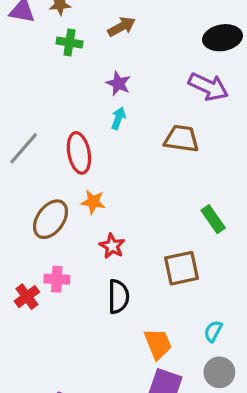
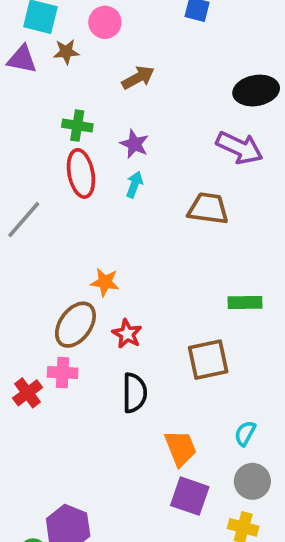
green cross: (69, 42) -> (77, 126), moved
red ellipse: (79, 153) -> (81, 173), moved
brown ellipse: (51, 219) -> (75, 325), moved
green rectangle: (213, 219) -> (245, 303), turned -56

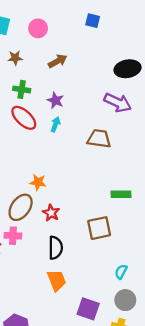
brown star: (66, 52) -> (15, 58), moved
red ellipse: (81, 173) -> (24, 118), turned -36
orange trapezoid: (181, 448) -> (57, 280), moved

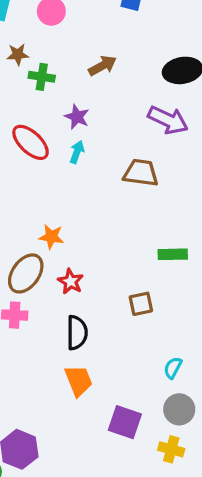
brown arrow: (58, 61) -> (102, 66), moved
green cross: (22, 89) -> (42, 77), moved
brown square: (99, 228) -> (141, 304), size x0.7

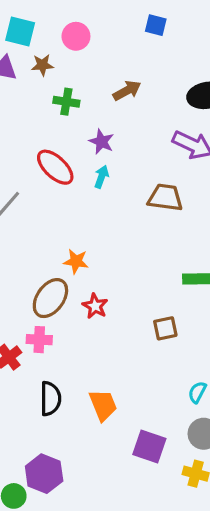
brown star: (18, 54) -> (42, 65), moved
black semicircle: (77, 333) -> (50, 399), moved

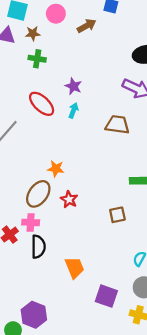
brown arrow: (127, 91) -> (87, 26), moved
green cross: (66, 102) -> (37, 59), moved
black semicircle: (50, 399) -> (38, 247), moved

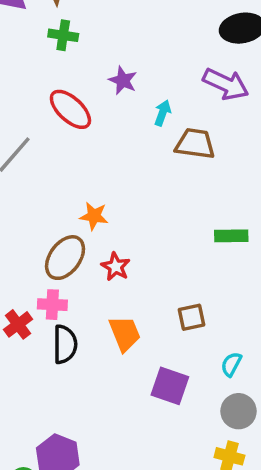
cyan arrow: (73, 110) -> (163, 113), moved
brown square: (117, 215) -> (192, 317), moved
orange trapezoid: (75, 268) -> (125, 333), moved
purple square: (106, 296) -> (170, 386), moved

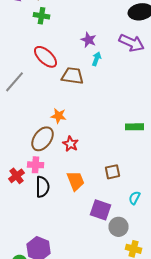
purple star: (123, 80) -> (89, 40), moved
brown trapezoid: (195, 144) -> (73, 76), moved
gray circle: (238, 411) -> (119, 227), moved

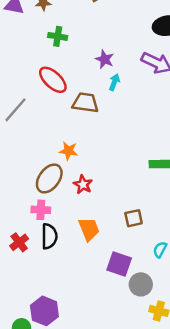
green cross: (42, 16) -> (58, 36), moved
red cross: (17, 176) -> (19, 242), moved

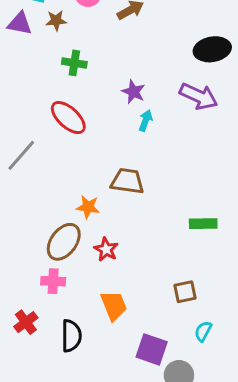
brown trapezoid: (85, 103) -> (127, 181), moved
brown square: (134, 218) -> (185, 292), moved
black semicircle: (49, 236) -> (71, 336), moved

